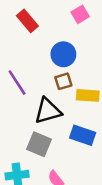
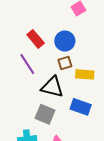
red rectangle: (27, 21) -> (36, 39), moved
black triangle: (48, 111) -> (52, 87), turned 30

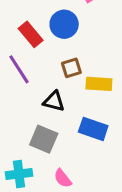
blue circle: (65, 41) -> (64, 24), moved
black triangle: (52, 87) -> (54, 101), size x0.7

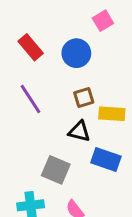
red rectangle: (31, 34) -> (31, 47), moved
black triangle: (54, 101) -> (79, 131), moved

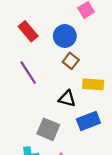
brown square: (84, 97) -> (71, 61), moved, turned -35
blue rectangle: (106, 160) -> (88, 121), turned -40

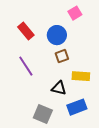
brown square: (71, 61) -> (62, 56), turned 32

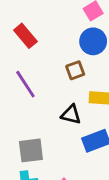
blue circle: (57, 35) -> (93, 41), moved
gray square: (43, 114) -> (31, 150), moved, turned -30

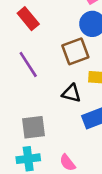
brown square: (75, 70) -> (75, 51), size x1.5

